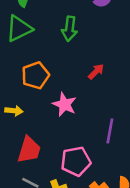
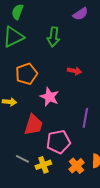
red arrow: (96, 72) -> (74, 71), turned 56
red trapezoid: (29, 150) -> (33, 125), moved

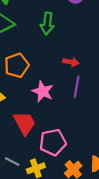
purple line: (85, 118) -> (77, 87), moved
red trapezoid: (33, 125) -> (25, 123), turned -45

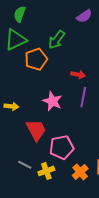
green arrow: (47, 24) -> (57, 40), turned 30
orange pentagon: (17, 65) -> (36, 59), moved

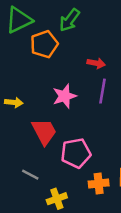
pink star: (52, 101) -> (64, 96), turned 30
yellow cross: (46, 171) -> (57, 199), moved
orange cross: (80, 172) -> (99, 183), turned 35

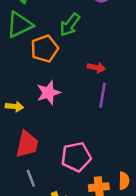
pink star: (64, 96) -> (48, 93), moved
red trapezoid: (44, 132) -> (27, 144), moved, turned 40
gray line: (30, 175) -> (31, 178), turned 42

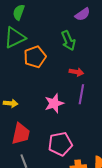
green arrow: (70, 25) -> (68, 41), moved, turned -60
pink star: (48, 93) -> (54, 103), moved

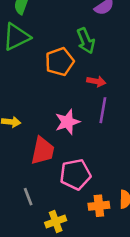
orange pentagon: (35, 57) -> (60, 62), moved
red trapezoid: (21, 134) -> (43, 151), moved

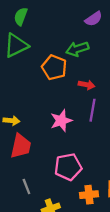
green arrow: (86, 41) -> (77, 49), turned 95
orange pentagon: (60, 62) -> (54, 67), turned -30
red trapezoid: (43, 151) -> (21, 146), moved

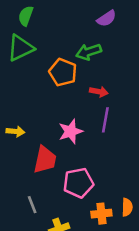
red trapezoid: (21, 146) -> (45, 160), moved

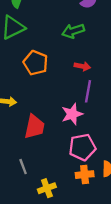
orange pentagon: (63, 72) -> (36, 63), moved
pink star: (71, 131) -> (72, 114), moved
pink pentagon: (78, 183) -> (82, 147), moved

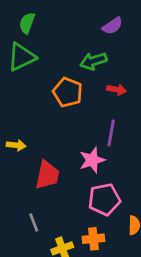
orange pentagon: (36, 63) -> (68, 92), moved
red arrow: (82, 66) -> (117, 90), moved
orange cross: (85, 175) -> (93, 239), moved

